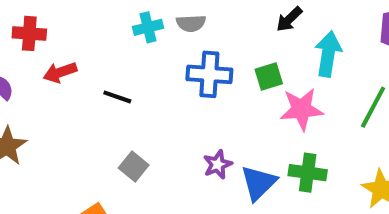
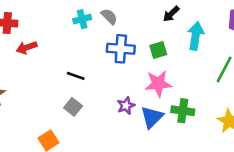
gray semicircle: (191, 23) -> (109, 17), turned -132
black line: (117, 97) -> (76, 76), moved
pink star: (301, 109) -> (158, 84), moved

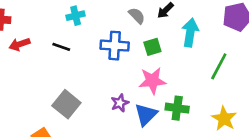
gray semicircle: (109, 17) -> (137, 16), moved
black line: (76, 76) -> (61, 47), moved
gray square: (73, 107) -> (66, 104), size x1.5

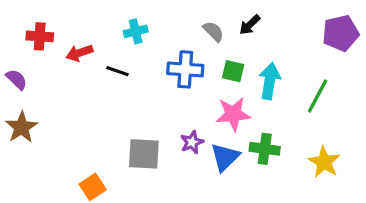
cyan arrow: (190, 33) -> (270, 81), moved
red arrow: (20, 44) -> (79, 53), moved
green square: (152, 47) -> (233, 71), turned 30
gray square: (66, 104) -> (144, 154), moved, turned -36

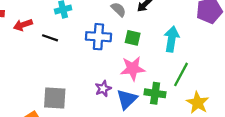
cyan arrow: (270, 81) -> (172, 39), moved
green line: (318, 96) -> (181, 74), moved
gray square: (144, 154) -> (55, 98), moved

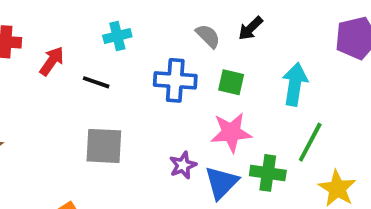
red arrow: (23, 25) -> (52, 61), turned 144
gray square: (55, 98) -> (104, 146), moved

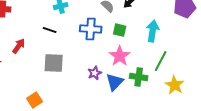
red arrow: (52, 61) -> (19, 46), moved
pink star: (231, 132) -> (120, 56), turned -30

